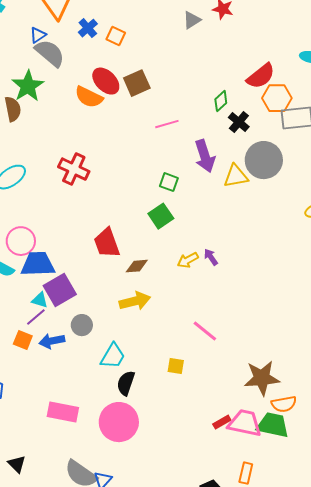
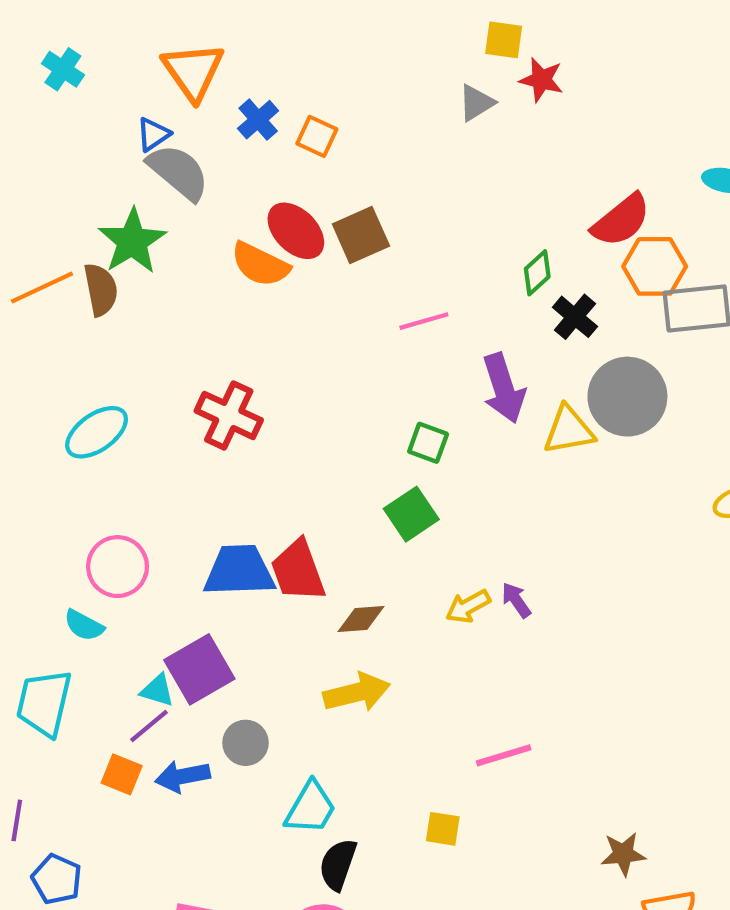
blue trapezoid: (38, 264) -> (239, 571), moved
pink line: (205, 331) -> (504, 755), turned -56
brown star: (262, 378) -> (623, 854), size x0.6

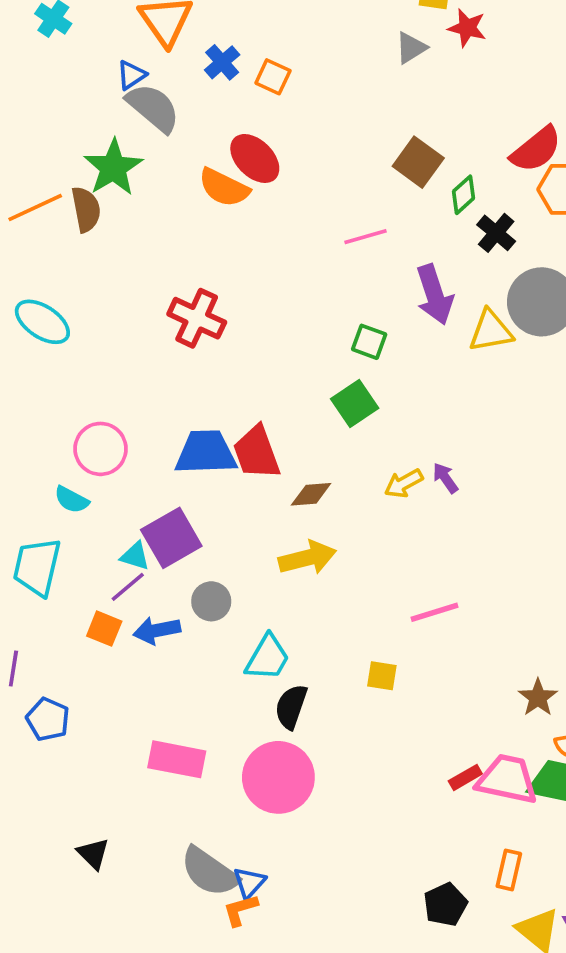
brown square: (361, 235) -> (418, 162), moved, turned -30
cyan ellipse: (97, 432) -> (42, 322), moved, turned 68
brown star: (623, 854) -> (538, 698), turned -30

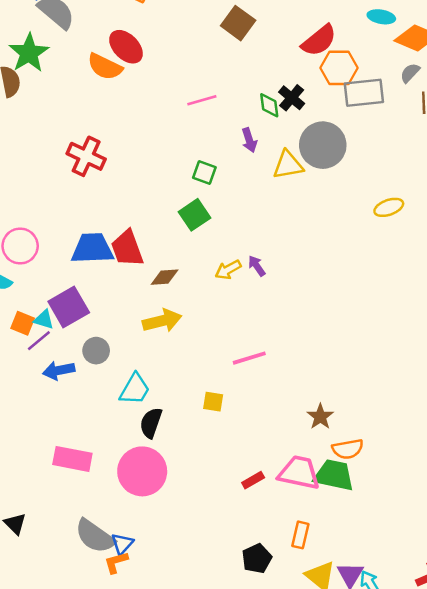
brown square: (418, 162) -> (238, 23), moved
green diamond: (464, 195) -> (269, 105), moved, turned -55
purple arrow: (434, 295) -> (249, 140), size x0.6
orange square: (104, 629) -> (23, 323), moved
red rectangle: (465, 777) -> (253, 480), moved

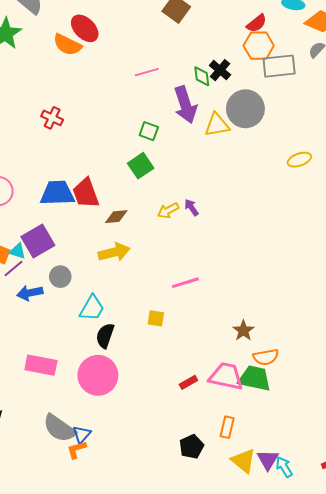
red semicircle: (319, 40) -> (257, 23), moved, size x0.7
purple arrow: (249, 140) -> (185, 105), size x1.8
red cross: (86, 156) -> (52, 118), size x0.7

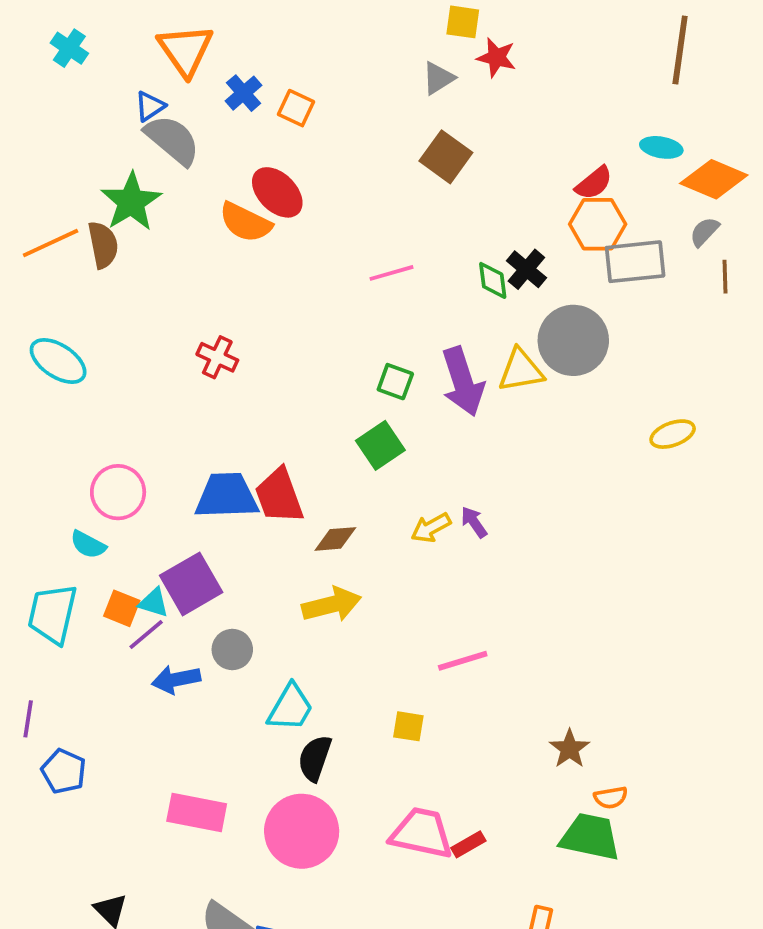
purple arrow: (185, 105) -> (463, 382), moved
orange semicircle: (266, 357) -> (611, 797), size x0.7
pink trapezoid: (226, 376) -> (422, 833), moved

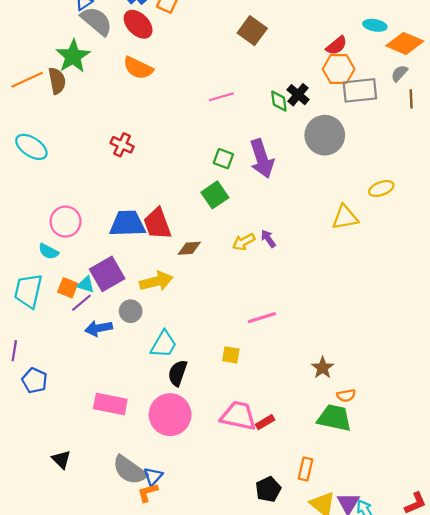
red ellipse: (277, 192) -> (138, 24), moved
yellow triangle: (521, 370) -> (345, 217), moved
yellow arrow: (332, 605) -> (156, 281), moved

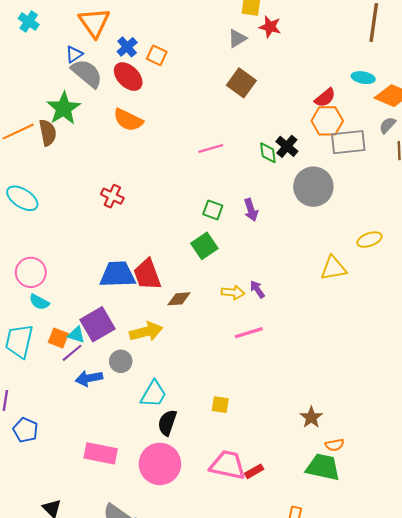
purple arrow: (262, 159) -> (251, 210), size x0.6
pink circle: (66, 222) -> (31, 272), moved
yellow arrow: (244, 242) -> (233, 292), turned -145
pink line: (262, 318) -> (249, 333), moved

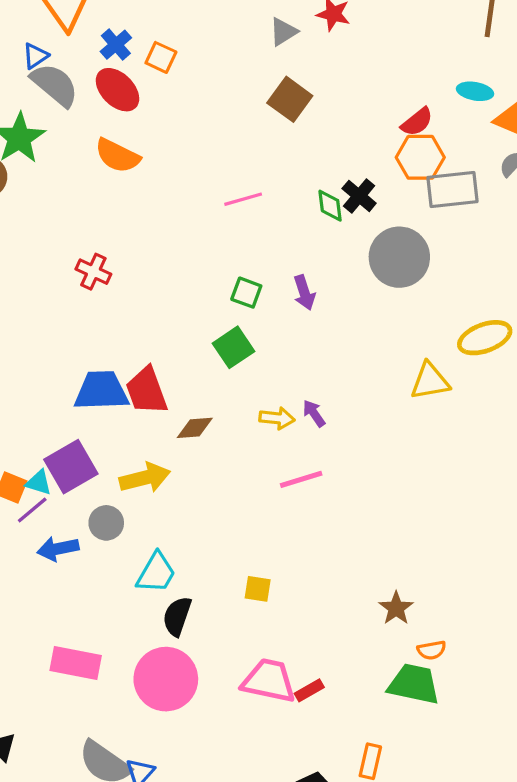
yellow ellipse: (369, 240) -> (485, 338), size x1.4

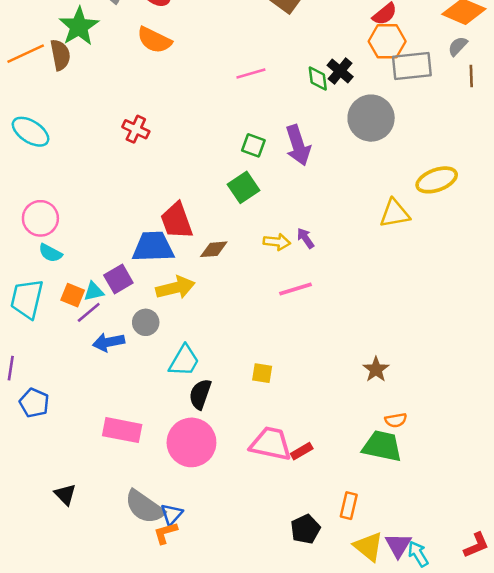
purple arrow: (304, 293) -> (298, 145), size x1.5
blue trapezoid: (101, 391) -> (153, 247), moved
purple square: (71, 467) -> (118, 279), size x0.7
cyan triangle: (39, 483) -> (94, 291), turned -30
brown star: (396, 608) -> (376, 369), moved

